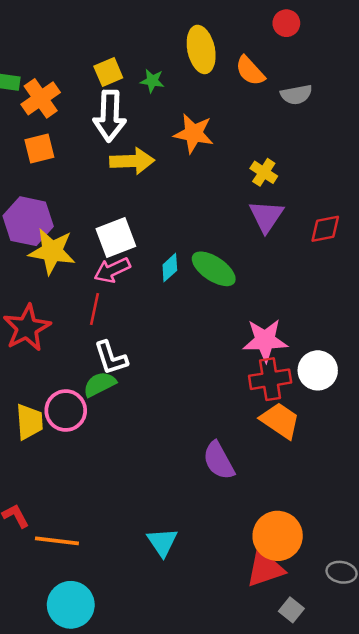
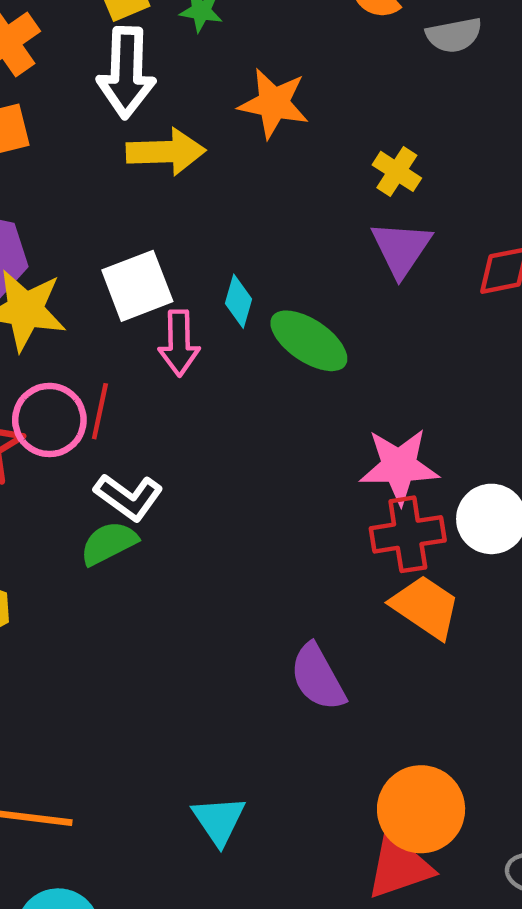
cyan diamond: (170, 268) -> (239, 301), moved, turned -32
pink arrow: (112, 270) -> (179, 343), moved, turned -66
white L-shape: (111, 358) -> (129, 497), turned -36
pink circle: (66, 411) -> (49, 420), moved

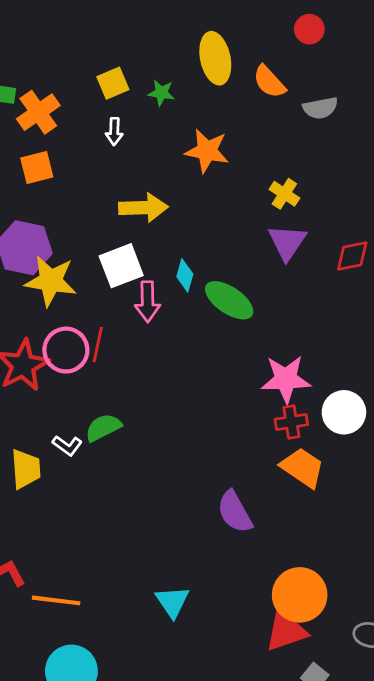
white arrow: (126, 73) -> (114, 132), size x0.5
yellow arrow: (166, 152) -> (143, 208), moved
white L-shape: (129, 497) -> (67, 445), moved, size x0.7
red cross: (408, 534) -> (291, 422), size x0.7

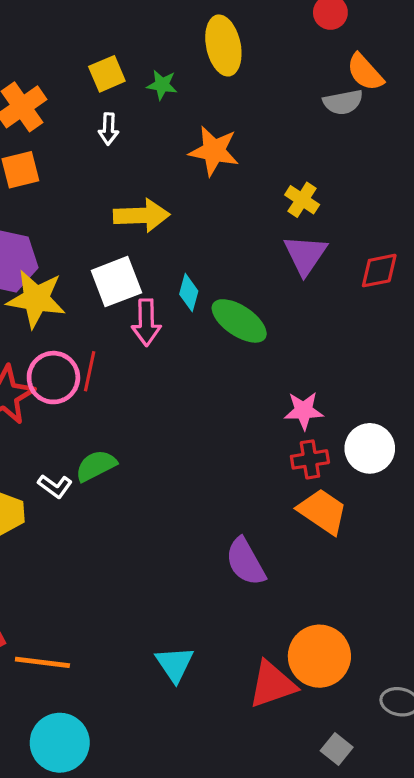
orange semicircle: (269, 82) -> (365, 72), moved
pink star: (286, 379) -> (304, 411), size x0.7
red triangle: (286, 631) -> (272, 684), moved

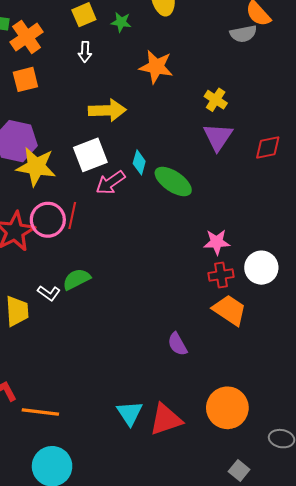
pink arrow: (146, 322) -> (110, 183), turned 56
purple semicircle: (245, 562) -> (177, 344), size x0.7
red triangle: (272, 684) -> (166, 419), moved

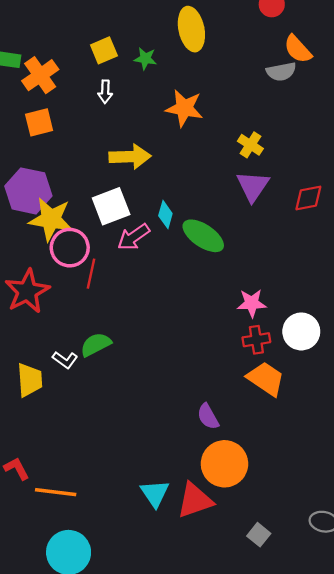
pink circle: (48, 220) -> (70, 248), moved
orange circle: (227, 408) -> (224, 464), moved
gray square: (239, 470) -> (259, 535), moved

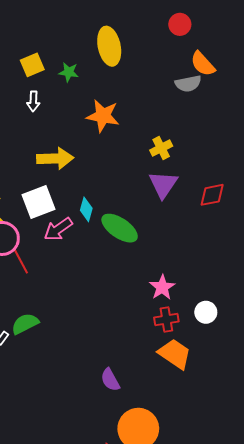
yellow cross: (250, 145) -> (161, 148), turned 30
red line: (91, 274) -> (21, 261), turned -40
pink star: (252, 303) -> (162, 287), turned -30
white circle: (301, 331) -> (206, 312), size x0.7
purple semicircle: (208, 417) -> (110, 380), moved

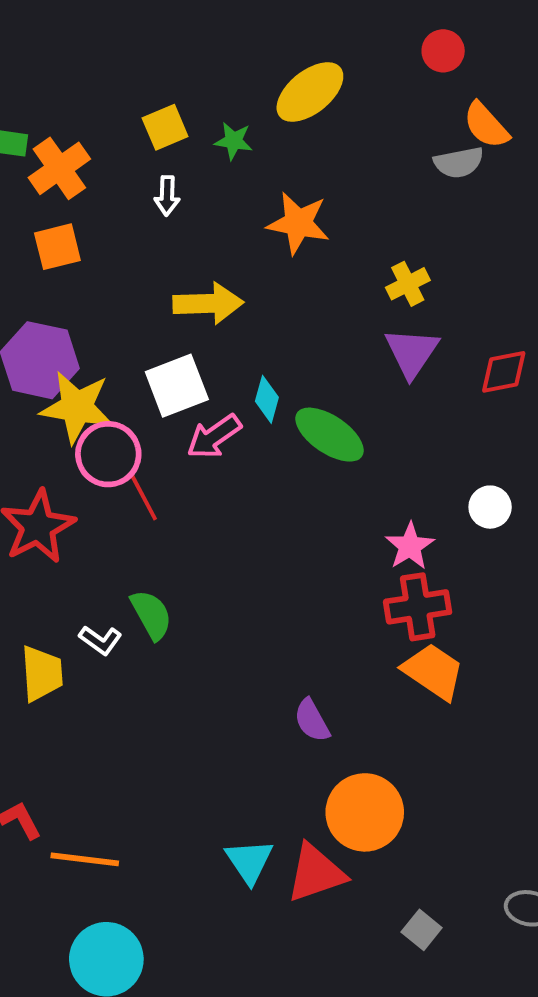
yellow ellipse: (109, 46) -> (310, 92), turned 63
white circle: (206, 312) -> (490, 507), moved
red cross: (166, 320) -> (418, 607), size x1.4
green semicircle: (25, 324) -> (151, 615), turned 88

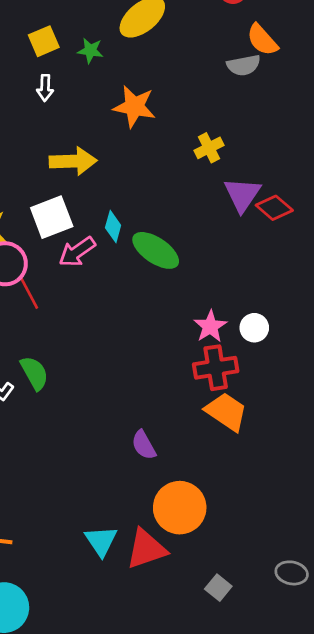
purple triangle: (412, 352) -> (242, 194), moved
red diamond: (504, 372) -> (274, 208), turned 52
white circle: (490, 507) -> (254, 328), moved

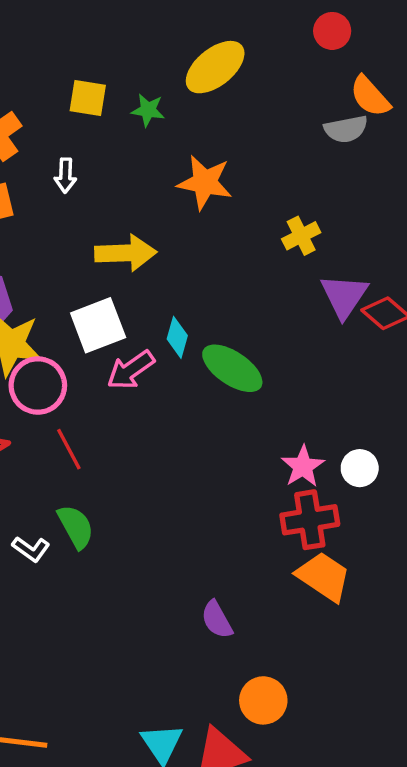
yellow square: (44, 41) -> (88, 98), turned 32
white arrow: (45, 88) -> (65, 176), moved
red line: (29, 293) -> (69, 449), moved
orange circle: (180, 508) -> (263, 700), size x0.7

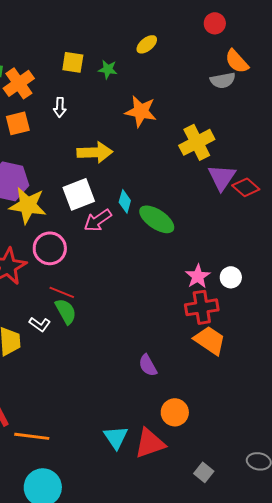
yellow ellipse: (215, 67) -> (147, 44), size x0.6
yellow cross: (301, 236) -> (197, 142), size x1.6
pink circle: (38, 385) -> (50, 248), moved
red line: (69, 449) -> (62, 292), moved, turned -40

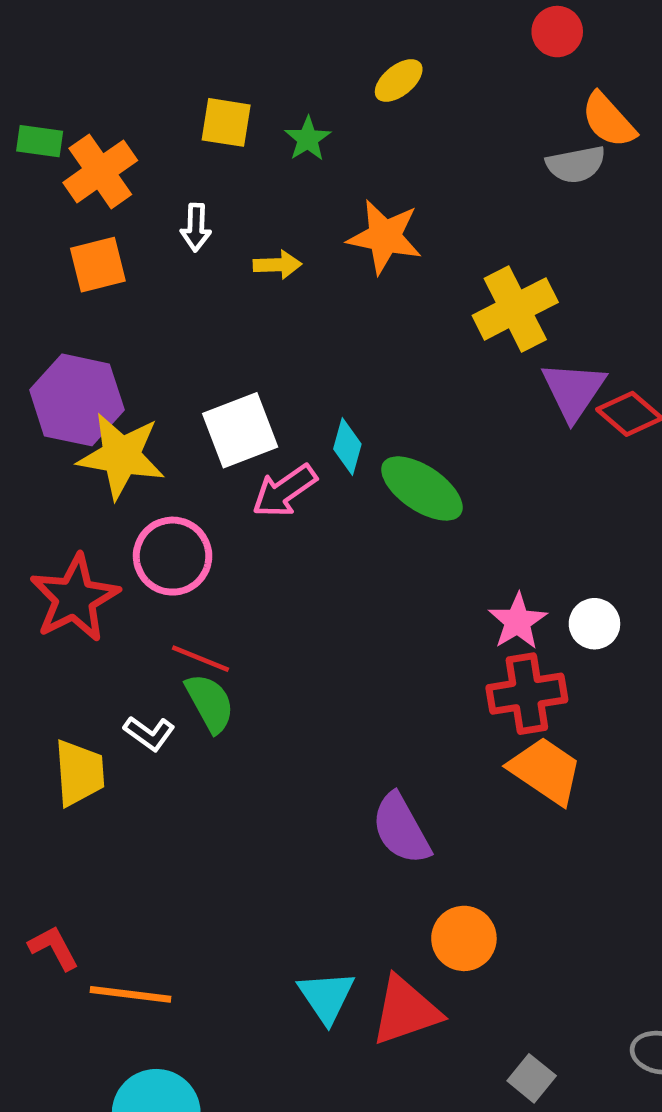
green star: (108, 69) -> (308, 139), turned 30
yellow arrow: (95, 152) -> (277, 265), moved, size x0.6
purple semicircle: (148, 365) -> (401, 829), size x1.4

